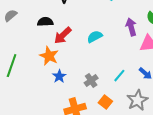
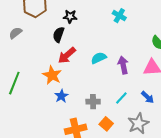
black semicircle: (45, 22) -> (59, 35), moved, turned -70
purple arrow: (131, 27) -> (123, 65), moved
gray cross: (91, 80) -> (93, 102), turned 32

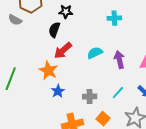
cyan cross: (119, 16) -> (114, 18), moved, turned -32
gray semicircle: (15, 33) -> (15, 20), moved, turned -112

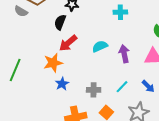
orange star: (48, 70) -> (53, 63), turned 30

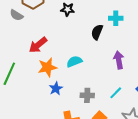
black semicircle: (60, 22) -> (97, 32), moved
red arrow: (68, 43) -> (38, 45), moved
cyan semicircle: (100, 46) -> (74, 62), moved

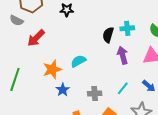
cyan cross: (116, 18) -> (127, 28), moved
black semicircle: (97, 32) -> (108, 35), moved
red arrow: (38, 45) -> (36, 38), moved

